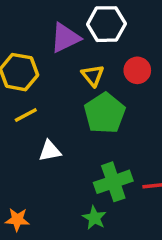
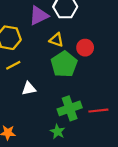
red circle: (137, 70) -> (85, 48), moved
yellow triangle: (93, 75) -> (56, 40), turned -32

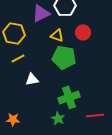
red circle: (85, 48) -> (83, 32), moved
green pentagon: (64, 64) -> (64, 57), turned -30
red line: (98, 111) -> (95, 115), moved

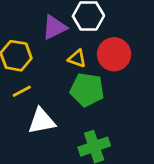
red circle: (83, 32) -> (114, 54), size x1.5
white triangle: (32, 79) -> (42, 121), size x1.5

